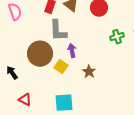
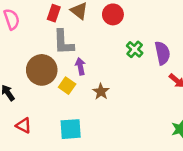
green cross: (117, 37) -> (135, 49), turned -32

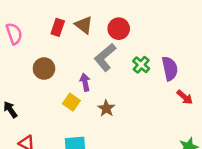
gray L-shape: (63, 42) -> (105, 57), moved, turned 52
brown circle: (42, 70) -> (44, 69), moved, size x0.7

